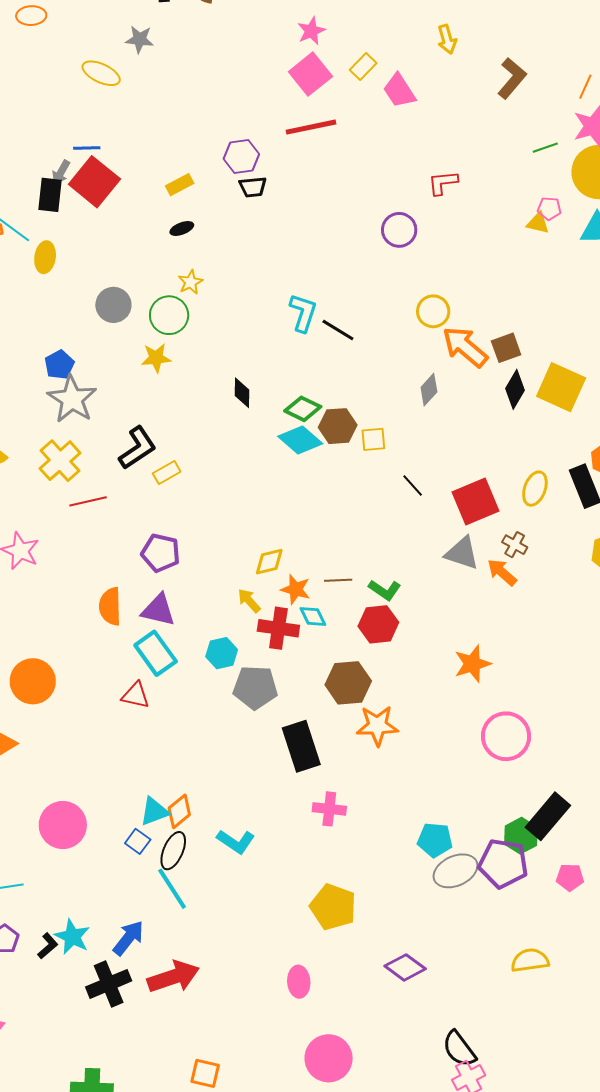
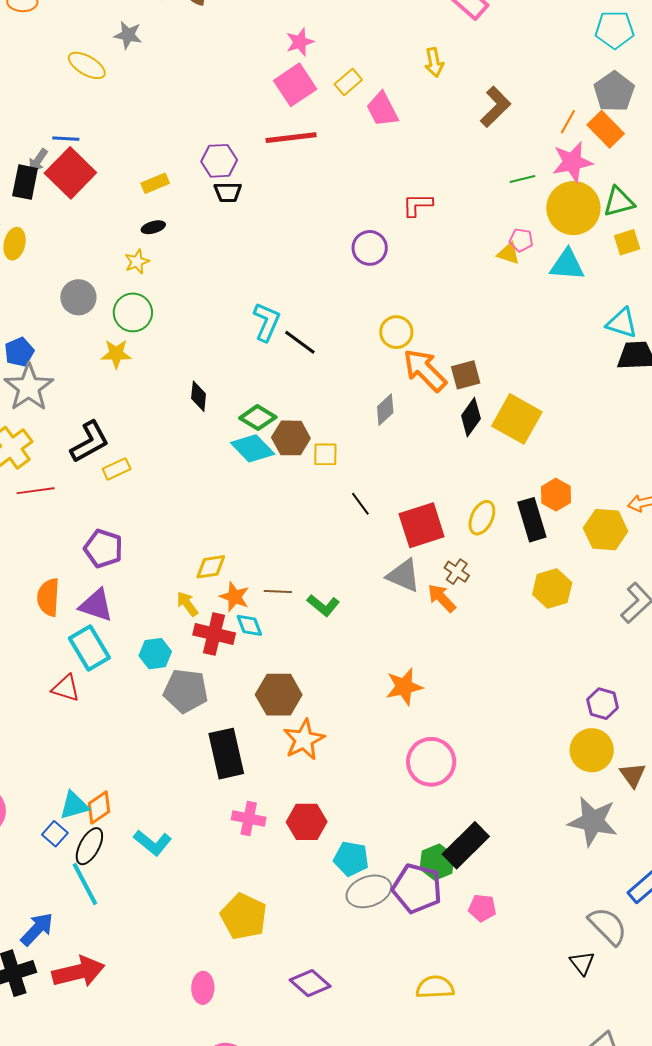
yellow star: (190, 282) -> (137, 262), moved
red hexagon: (378, 624) -> (307, 822), moved
orange star: (377, 726) -> (304, 740), turned -30

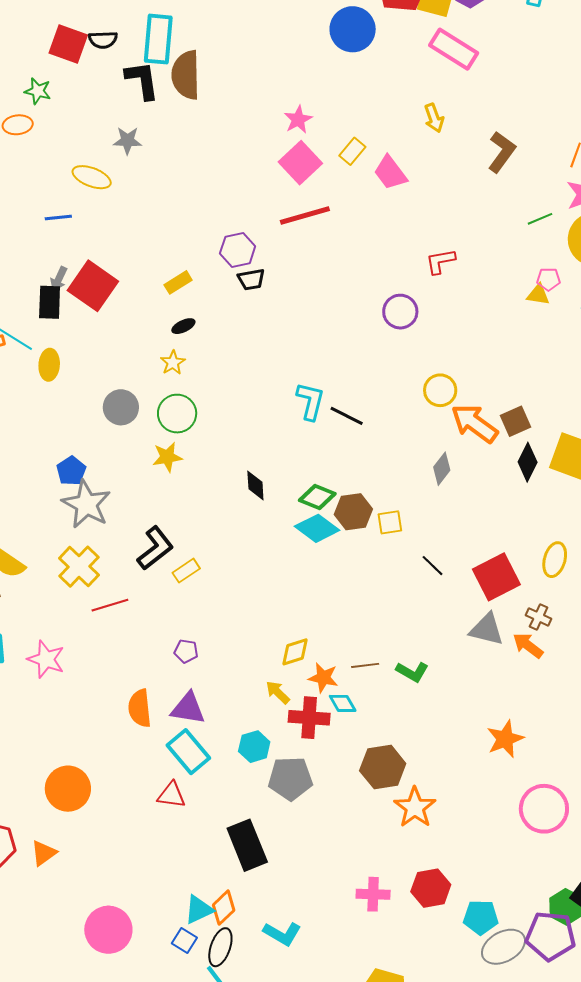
blue line: (66, 139) -> (58, 218), moved
purple pentagon: (103, 548) -> (186, 651), size x0.6
black rectangle: (226, 754) -> (247, 845), moved

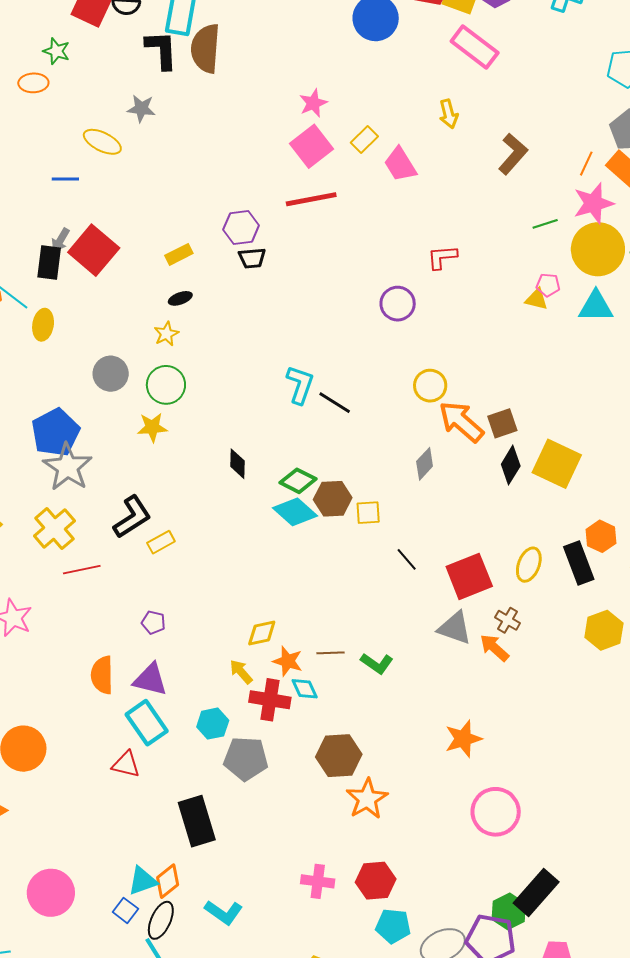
blue pentagon: (71, 471) -> (55, 432), size x1.6
cyan pentagon: (481, 917) -> (393, 926), moved

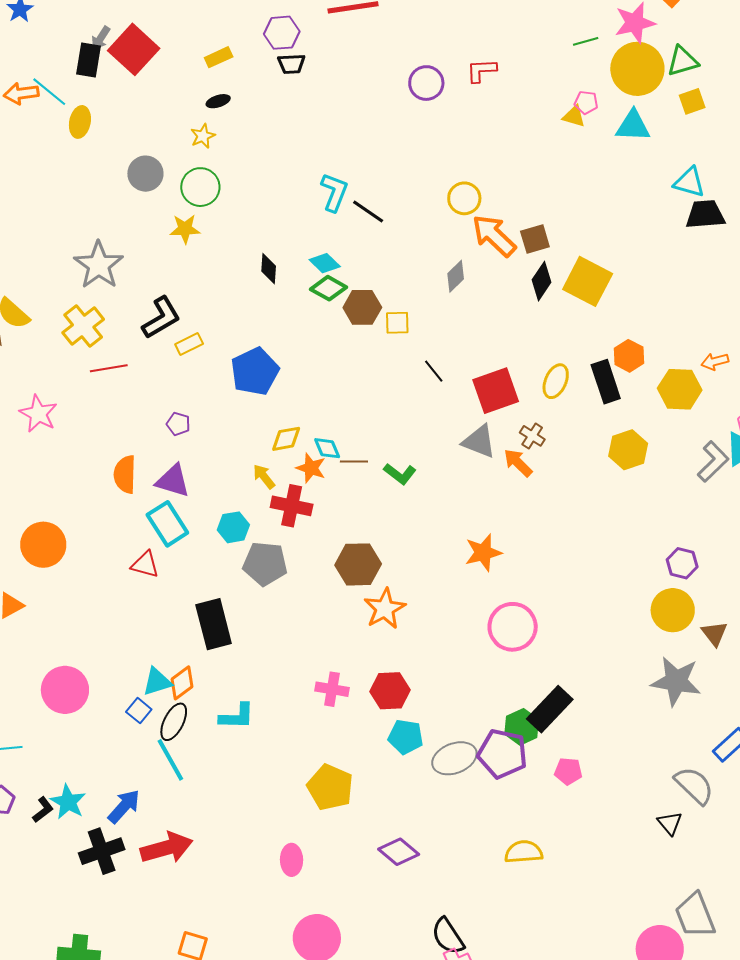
purple circle: (398, 304) -> (426, 83), moved
blue pentagon: (55, 432) -> (255, 372), moved
cyan diamond: (295, 512) -> (325, 263), moved, size x0.7
cyan diamond: (305, 689) -> (327, 448), moved
cyan L-shape: (224, 912) -> (237, 716), turned -36

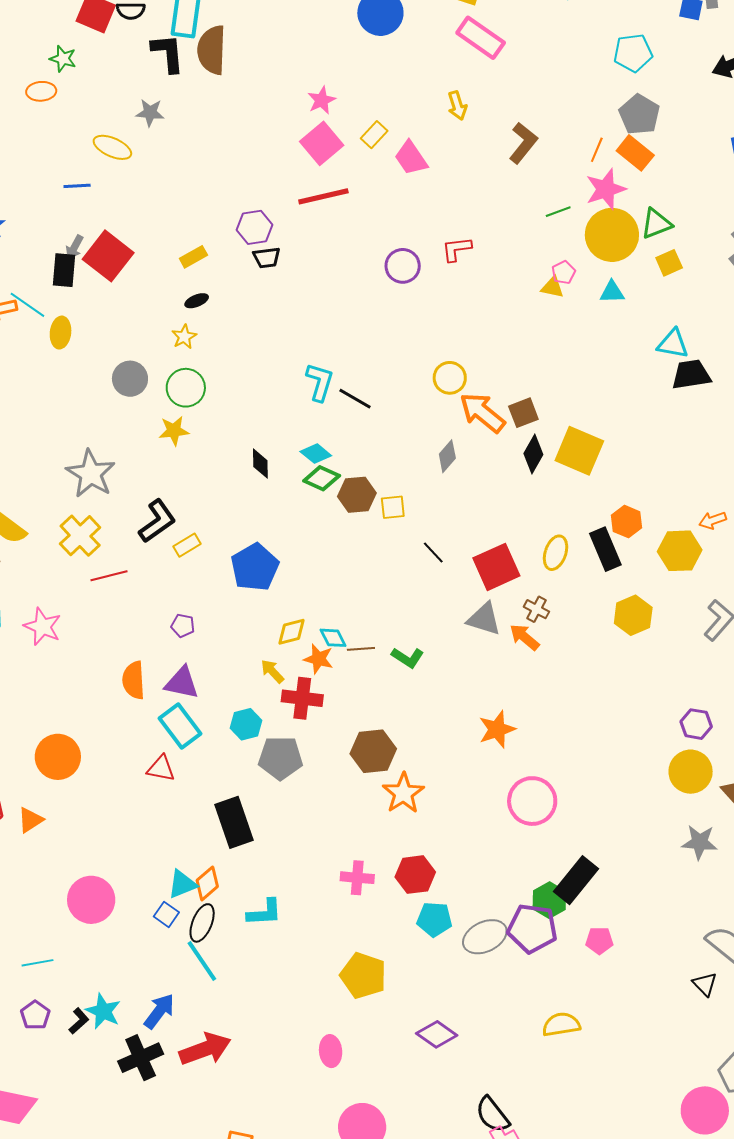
pink pentagon: (586, 102) -> (564, 272), turned -30
cyan triangle: (633, 126) -> (612, 292), size x0.7
gray star: (676, 681) -> (700, 842), size x0.7

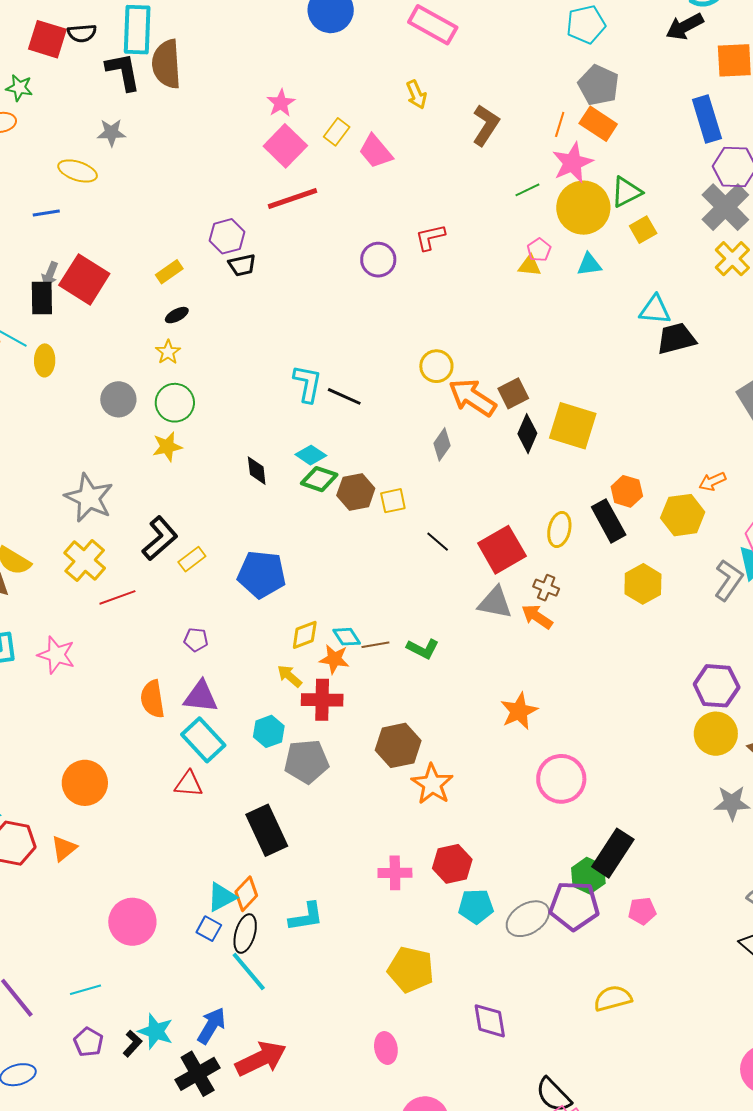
blue pentagon: (255, 567) -> (262, 574), turned -30
purple hexagon: (696, 724) -> (717, 686), size x1.4
purple diamond: (437, 1034) -> (490, 1021), turned 51

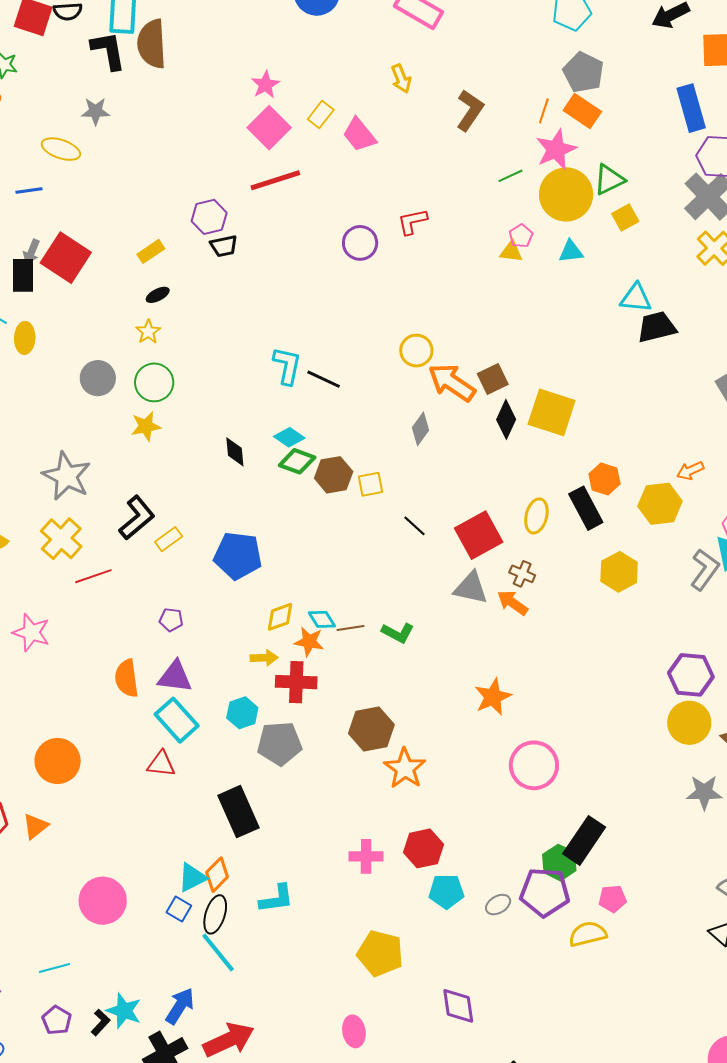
yellow arrow: (290, 676) -> (264, 658), turned 136
gray ellipse: (528, 919) -> (498, 905), size x0.6
yellow semicircle: (613, 998) -> (588, 934), moved

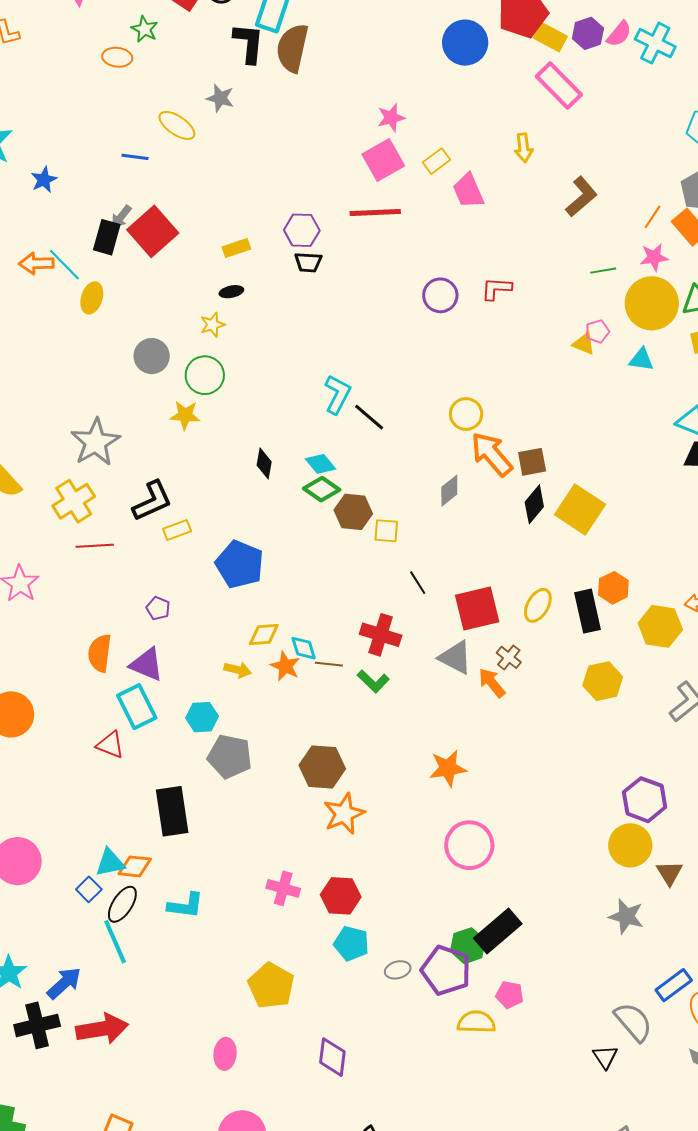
pink star: (556, 149) -> (654, 257), size x0.7
red cross: (296, 682) -> (381, 635), moved
orange diamond: (217, 875) -> (135, 866), turned 36

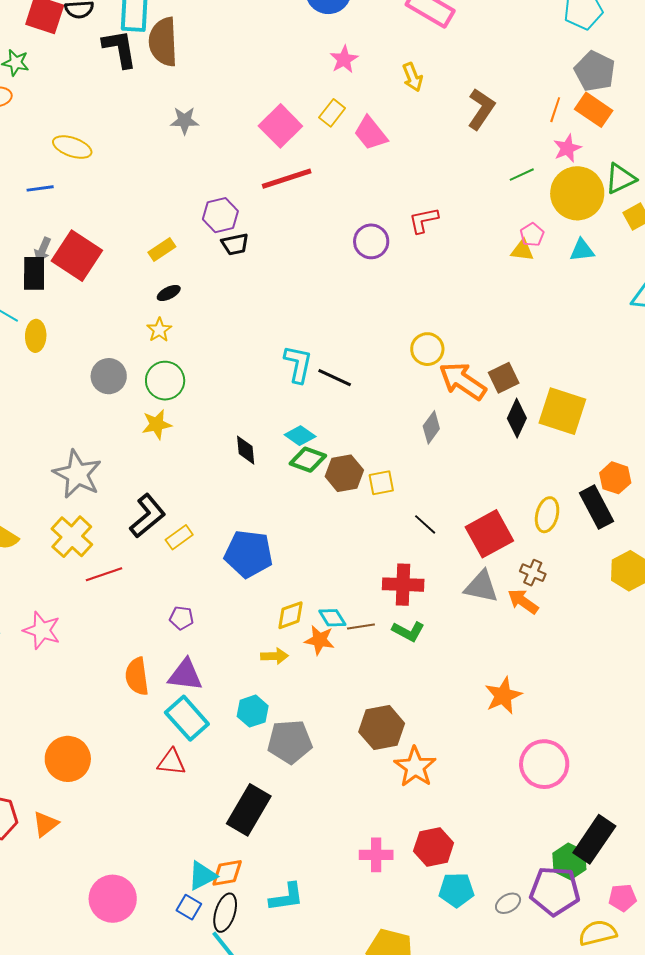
gray star: (220, 98) -> (184, 121), moved
pink star: (391, 118) -> (344, 59), moved
black rectangle: (172, 811) -> (249, 810), turned 54

